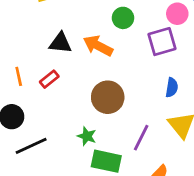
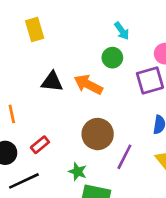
red rectangle: (49, 79) -> (40, 145), moved
purple line: (141, 138) -> (124, 157), moved

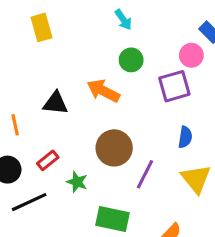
cyan arrow: (122, 31) -> (123, 20), moved
black triangle: (52, 82) -> (55, 103), moved
green star: (78, 172) -> (77, 182), moved

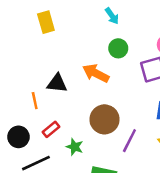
orange line: (15, 125) -> (35, 101), moved

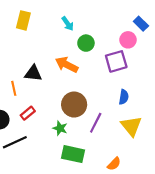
cyan arrow: (112, 16) -> (68, 24), moved
yellow rectangle: (46, 22) -> (23, 20), turned 30
green star: (75, 147) -> (60, 128), moved

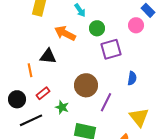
purple square: (116, 61) -> (111, 49), moved
orange arrow: (67, 65) -> (65, 33), moved
yellow triangle: (131, 126) -> (139, 117), moved
green star: (60, 128) -> (62, 107), moved

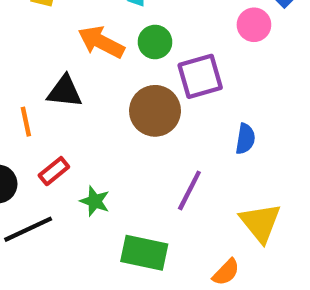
green circle: (97, 28) -> (155, 42), moved
brown circle: (86, 85) -> (155, 111), moved

